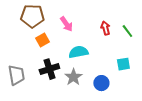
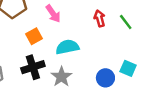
orange square: (42, 40) -> (34, 36), moved
cyan square: (123, 64) -> (128, 68), moved, turned 32
blue circle: (101, 83) -> (105, 78), moved

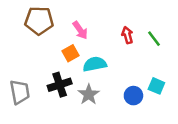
orange square: (34, 36) -> (71, 53), moved

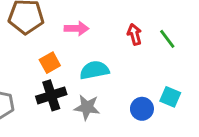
pink arrow: (80, 30) -> (77, 28), turned -54
orange square: (71, 53) -> (50, 63), moved
gray star: (89, 94) -> (87, 107), turned -30

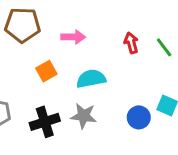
black cross: (51, 95) -> (45, 122), moved

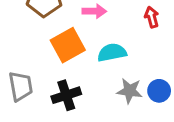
orange square: (46, 71) -> (68, 45), size x1.6
gray star: (84, 116) -> (130, 91), moved

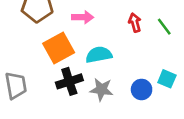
gray star: (130, 91) -> (101, 89), moved
black cross: (66, 95) -> (69, 81), moved

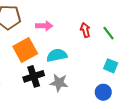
cyan square: (167, 79) -> (111, 66), moved
blue circle: (142, 89) -> (103, 92), moved

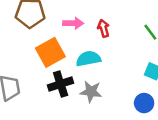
red arrow: (85, 30) -> (104, 28), moved

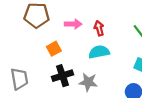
orange square: (50, 52) -> (54, 49), size x0.6
cyan semicircle: (88, 59) -> (99, 52), moved

